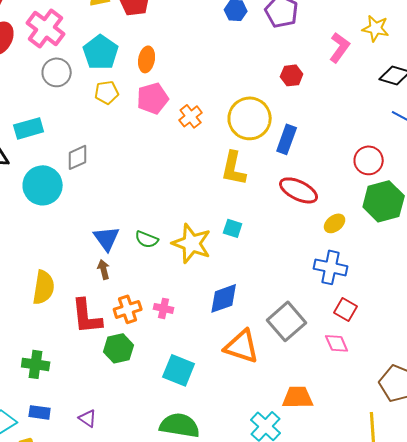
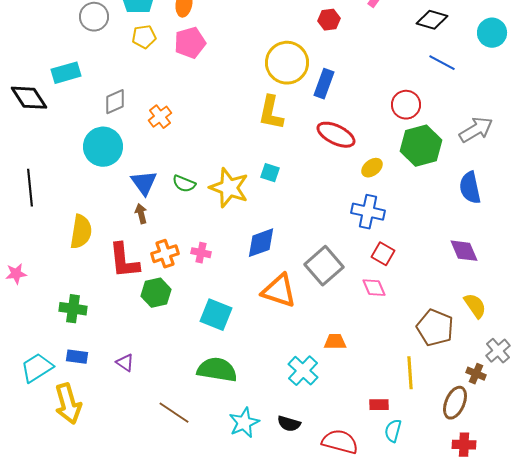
orange cross: (191, 116) -> (160, 117), moved
cyan circle: (43, 185) -> (103, 147), moved
orange trapezoid: (298, 397) -> (335, 342), size x0.7

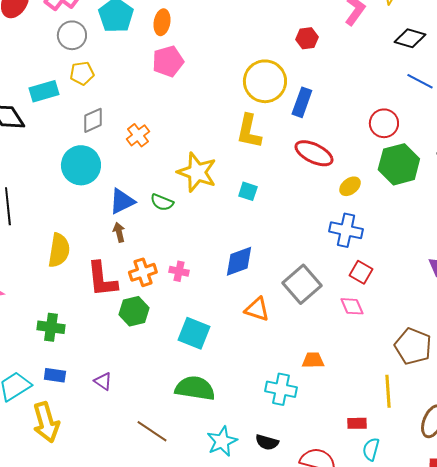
yellow pentagon: (144, 37) -> (82, 73), moved
blue triangle: (144, 183) -> (122, 201), turned 40
yellow star: (229, 188) -> (197, 172), moved
orange triangle: (279, 291) -> (257, 309), size x0.7
cyan cross: (303, 371) -> (281, 389), turned -32

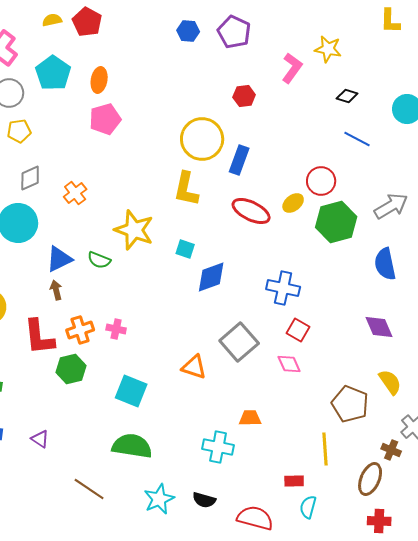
black diamond: (410, 38) -> (347, 96), size x0.7
yellow ellipse: (350, 186) -> (293, 203), moved
blue diamond: (239, 261) -> (211, 277), moved

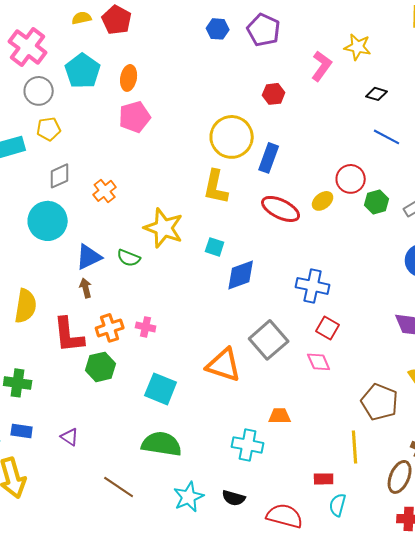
green hexagon: (336, 222) -> (377, 202), moved, size x0.6
orange triangle: (194, 367) -> (224, 365), size x1.4

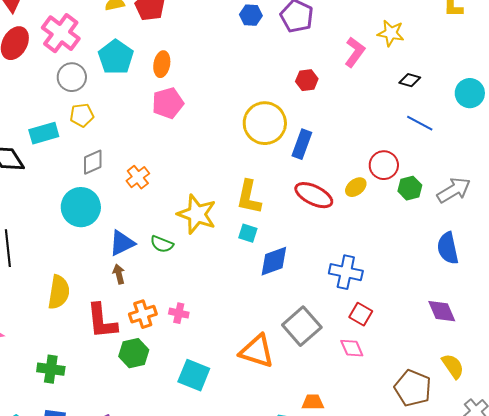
yellow L-shape: (216, 187) -> (249, 197), moved

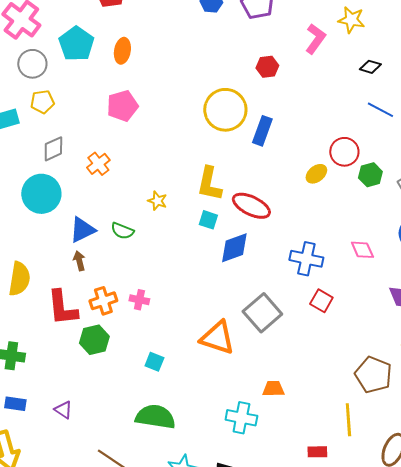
pink pentagon: (168, 103) -> (122, 106), moved
red ellipse: (314, 195) -> (251, 206), moved
yellow star: (197, 214) -> (157, 201), size x0.5
pink diamond: (352, 348) -> (362, 250), moved
cyan square: (194, 375) -> (154, 362), size x0.6

